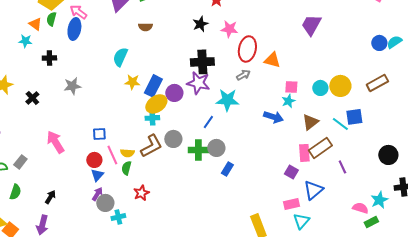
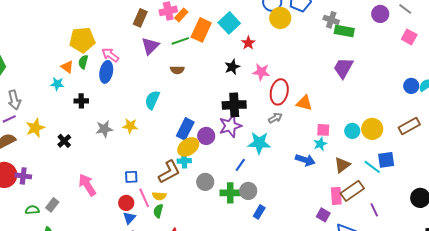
yellow star: (132, 82) -> (130, 126), moved
purple star: (198, 83) -> (230, 126), turned -30
brown L-shape: (151, 146) -> (169, 172), moved

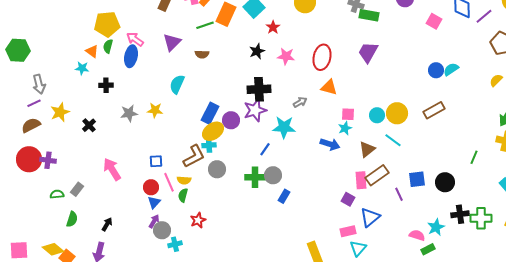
purple triangle: (150, 46) -> (172, 42), moved
red ellipse: (279, 92) -> (322, 57), moved
blue square: (386, 160) -> (417, 179), moved
cyan line: (372, 167) -> (393, 140), moved
gray circle: (205, 182) -> (217, 169), moved

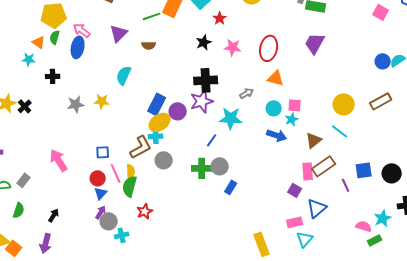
cyan circle: (377, 115) -> (274, 108), moved
black cross: (89, 125) -> (25, 106), moved
yellow semicircle: (184, 180) -> (131, 171), turned -96
green semicircle: (183, 195) -> (130, 186), size x1.5

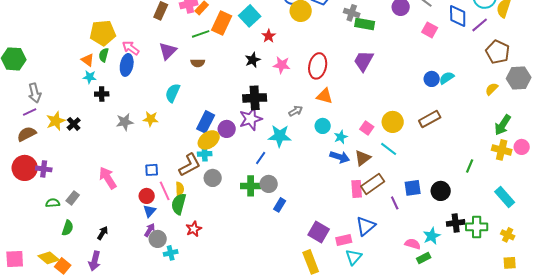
cyan star: (29, 59) -> (90, 77), moved
pink square: (295, 105) -> (367, 128), moved, turned 32
blue arrow: (277, 135) -> (340, 157), moved
purple square: (295, 190) -> (319, 232), moved, size x1.5

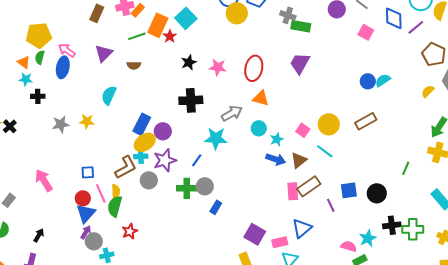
red star: (269, 36) -> (170, 36), moved
gray arrow: (296, 111) -> (232, 113), size x1.5
purple star: (251, 119) -> (165, 160), moved
blue triangle: (150, 211) -> (86, 213), size x1.5

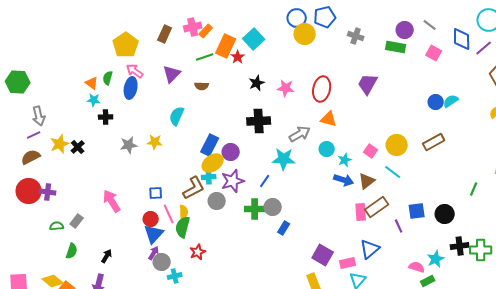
green rectangle: (301, 26) -> (396, 47), moved
yellow pentagon: (39, 35) -> (126, 45), moved, turned -30

